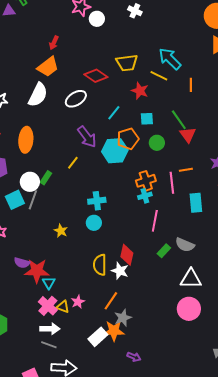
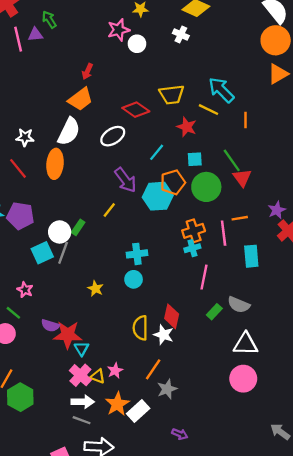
orange ellipse: (26, 140) -> (55, 164), moved
green circle: (157, 143) -> (206, 187), size x1.6
orange star: (114, 331) -> (117, 404), moved, turned -30

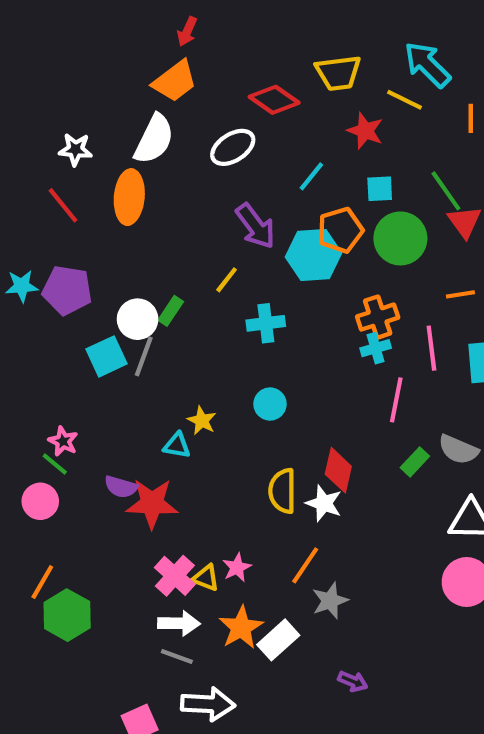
pink line: (224, 233) -> (431, 348), moved
cyan cross: (137, 254) -> (266, 323), moved
pink star: (25, 290) -> (63, 441), moved
cyan triangle: (82, 349) -> (177, 445), moved, turned -49

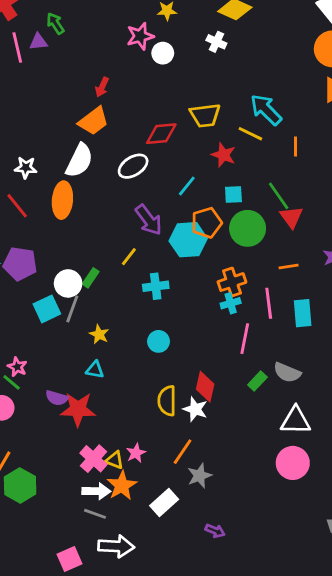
red diamond: (274, 100) -> (161, 134), turned -40
yellow star: (202, 421) -> (99, 334), moved
orange star: (241, 628) -> (122, 486), moved

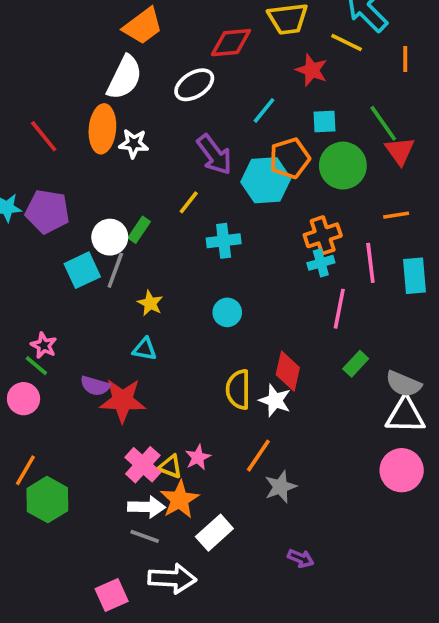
white star: (26, 168) -> (134, 144), moved
gray semicircle: (287, 372) -> (403, 384), moved
white rectangle: (164, 502) -> (214, 533), moved

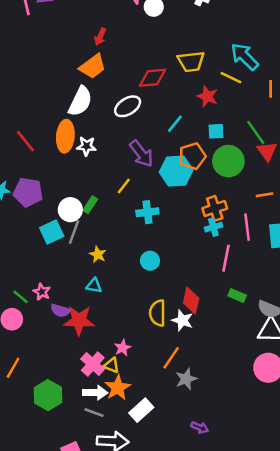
pink star: (44, 345) -> (42, 292), moved
green rectangle: (356, 364) -> (237, 296), turned 70
pink star: (198, 457) -> (123, 348), moved
green hexagon: (47, 500) -> (48, 395), moved

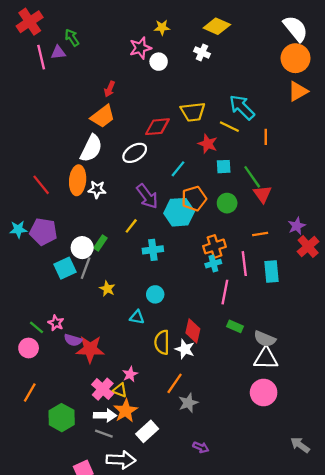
cyan square: (216, 131) -> (224, 167), moved
green circle: (228, 161) -> (227, 203), size x0.7
cyan triangle: (94, 286) -> (137, 317), moved

